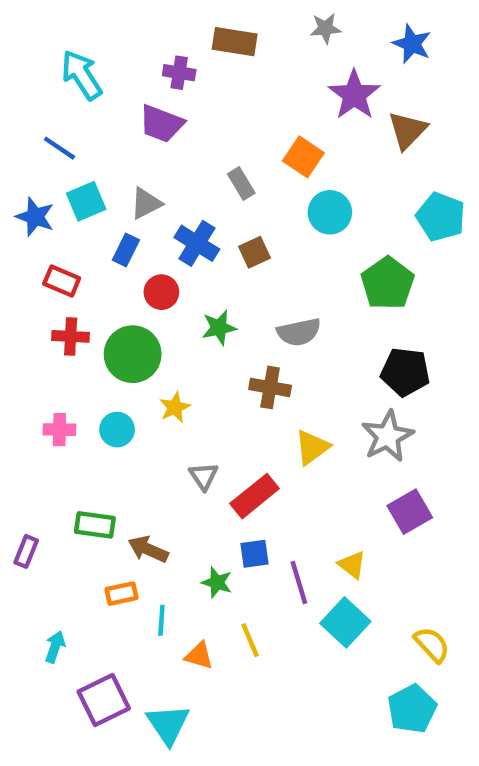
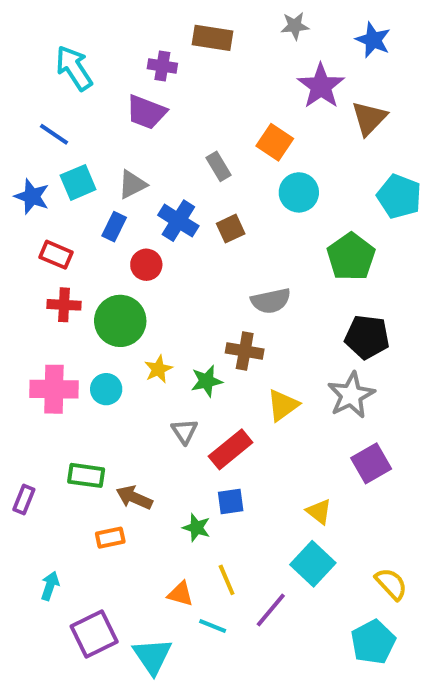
green star: (219, 328) -> (207, 381), moved
pink cross: (59, 430) -> (54, 389), size x1.6
purple line: (299, 583) -> (271, 610), moved, turned 57
cyan line: (161, 620) -> (213, 626), moved, turned -72

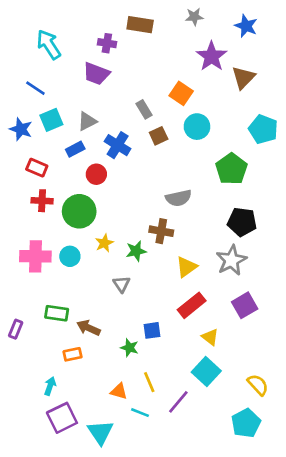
blue rectangle: (114, 227) -> (75, 149), turned 36
brown square: (231, 229) -> (159, 136), moved
red rectangle: (231, 449) -> (192, 305), moved
cyan arrow: (50, 586) -> (50, 386), moved

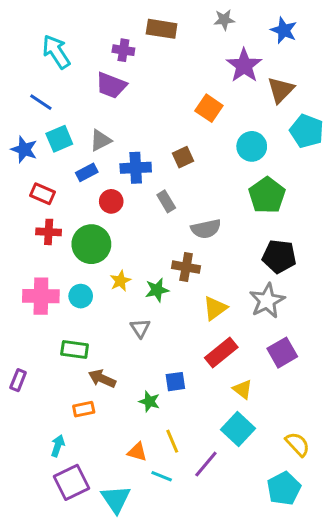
gray rectangle: (144, 109) -> (166, 201), moved
cyan circle: (197, 127) -> (252, 146), moved
cyan pentagon: (263, 129) -> (307, 131), moved
blue cross: (118, 145) -> (136, 168), turned -35
green rectangle: (57, 313) -> (75, 350), moved

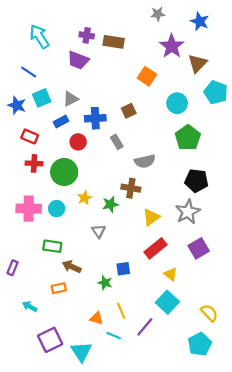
brown rectangle: (162, 29) -> (114, 42), moved
cyan arrow: (58, 446) -> (30, 306), moved, turned -80

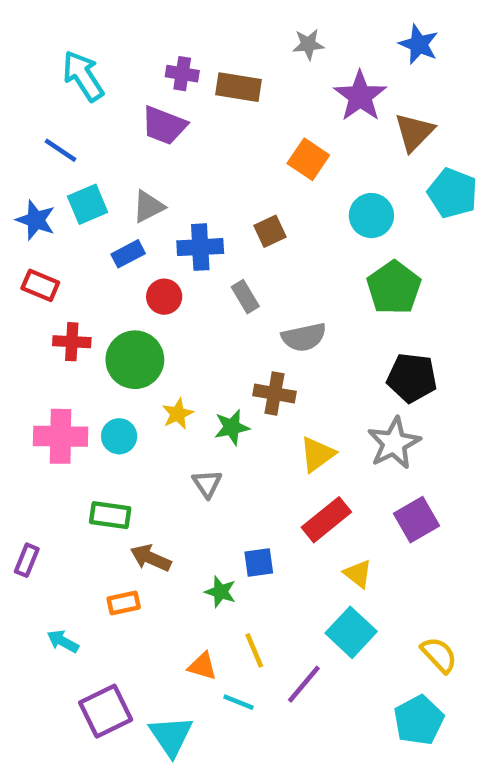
gray star: (158, 14) -> (308, 44), moved
red rectangle: (30, 137) -> (40, 285), moved

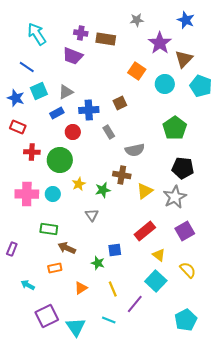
cyan circle: (371, 216) -> (165, 84), moved
yellow triangle: (317, 454) -> (145, 191), moved
yellow semicircle: (439, 655) -> (188, 270), moved
orange triangle: (202, 666) -> (81, 288), moved, turned -48
cyan line: (238, 702) -> (109, 320), moved

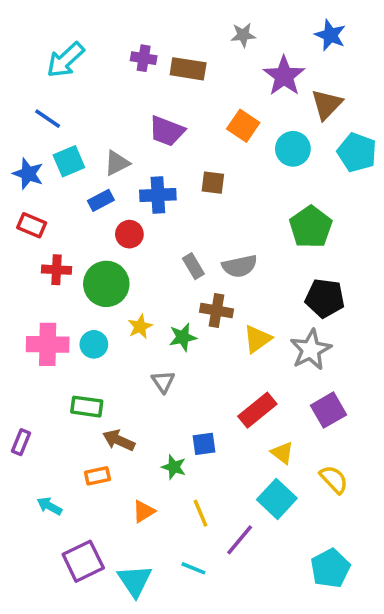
cyan arrow: (37, 34) -> (65, 60), turned -100
purple trapezoid: (73, 56) -> (167, 131), moved
brown square: (120, 103) -> (213, 183), turned 32
gray rectangle: (109, 132) -> (193, 266), moved

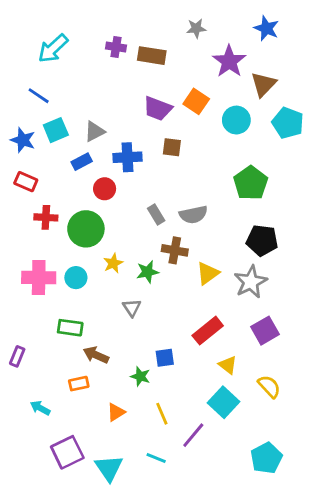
purple trapezoid: (167, 131) -> (158, 109), moved

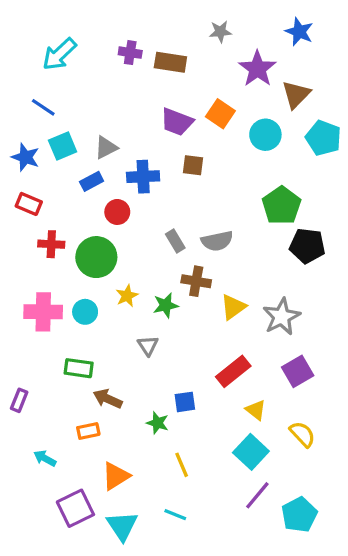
black pentagon: (262, 240) -> (307, 246), moved
orange triangle: (116, 412) -> (116, 476), moved, size x1.4
purple line: (193, 435) -> (257, 495), moved

